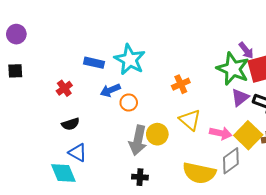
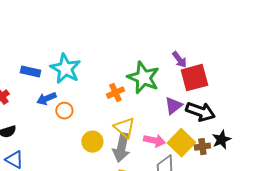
green star: (233, 69) -> (143, 78), moved
gray arrow: (138, 140) -> (121, 148), moved

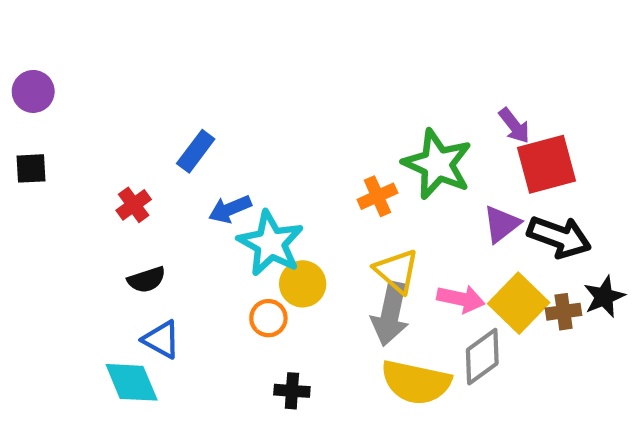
cyan star: (65, 69) -> (271, 243), moved
blue rectangle: (30, 72) -> (196, 151), turned -66
orange circle: (64, 111) -> (268, 318), moved
yellow circle: (92, 142) -> (303, 284), moved

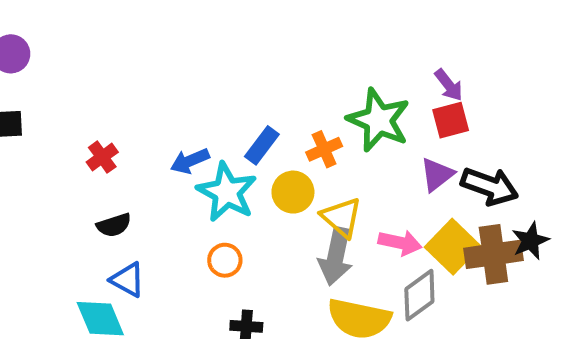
blue rectangle: (196, 151) -> (262, 145), moved
red square: (546, 164) -> (451, 120), moved, size x0.7
yellow circle: (303, 284) -> (293, 192), moved
brown cross: (564, 312) -> (493, 254), size x1.8

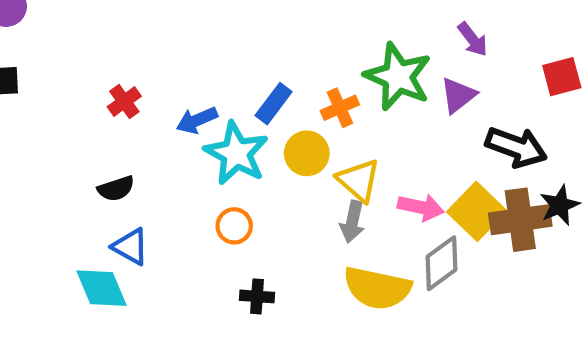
red square: (451, 120) -> (562, 77), moved
red cross: (102, 157) -> (124, 101), moved
purple triangle: (437, 175) -> (458, 95), moved
gray arrow: (336, 256) -> (352, 222), size x0.7

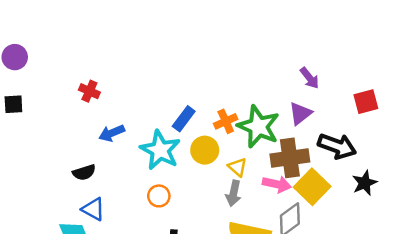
green star: (398, 77) -> (258, 127), moved
red cross: (124, 101) -> (89, 91), moved, turned -30
blue arrow: (197, 120) -> (112, 133), moved
yellow triangle: (359, 180) -> (237, 167), size x0.7
brown cross: (520, 220) -> (290, 158), moved

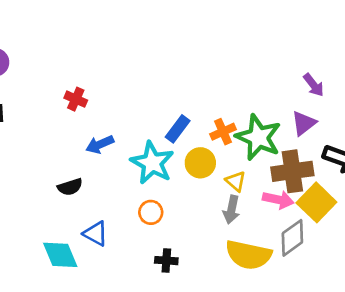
blue triangle: (93, 209) -> (96, 234), moved

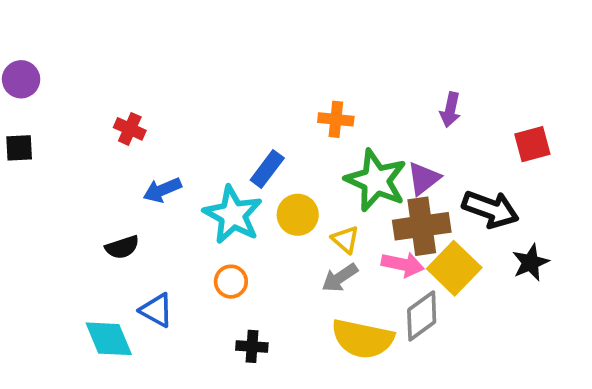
purple arrow: (314, 85) -> (450, 110), turned 50
purple triangle: (304, 123) -> (424, 179), moved
orange cross: (223, 132) -> (336, 119), moved, turned 30
gray arrow: (231, 210) -> (340, 278), turned 44

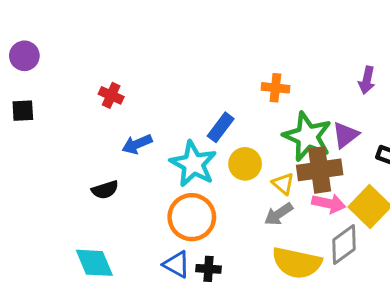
brown cross: (422, 226) -> (320, 170), moved
orange circle: (231, 282) -> (192, 217), size x1.8
blue triangle: (156, 310) -> (177, 264), moved

